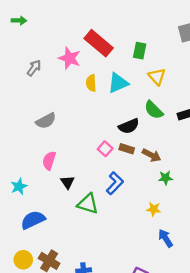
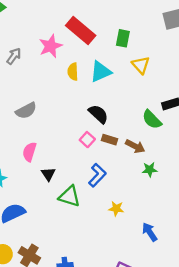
pink star: (70, 58) -> (51, 46), turned 30
green semicircle: (154, 110) -> (152, 120), moved
black semicircle: (129, 126) -> (98, 114), moved, turned -114
yellow star: (154, 209) -> (116, 209), moved

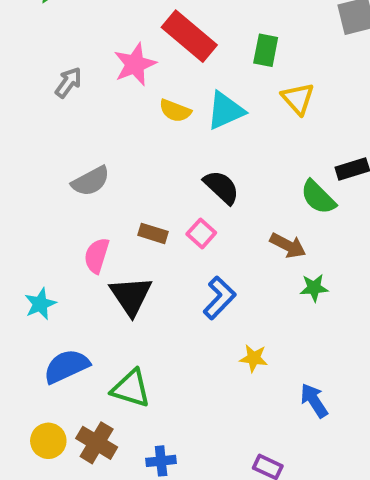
yellow semicircle: (73, 72) -> (175, 111), turned -66
brown rectangle: (110, 140) -> (153, 233), moved
black triangle: (48, 174) -> (131, 296), size x1.6
green triangle: (69, 196) -> (131, 388), moved

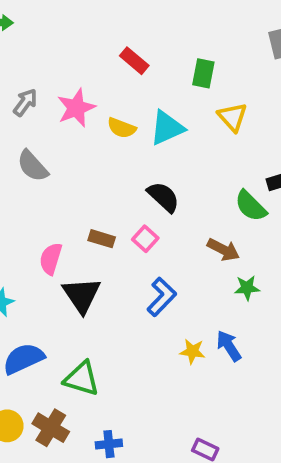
red rectangle: (189, 36) -> (134, 61), size x0.6
pink star: (135, 64) -> (76, 108), moved
gray semicircle: (91, 181) -> (33, 166), moved, turned 76
blue arrow: (314, 401) -> (229, 346), moved

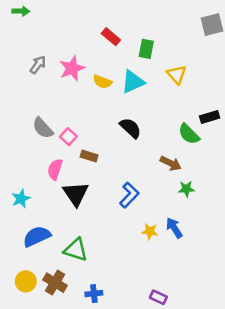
green rectangle: (203, 73) -> (146, 49), moved
gray semicircle: (33, 166) -> (43, 128), moved
pink square: (145, 239) -> (68, 137), moved

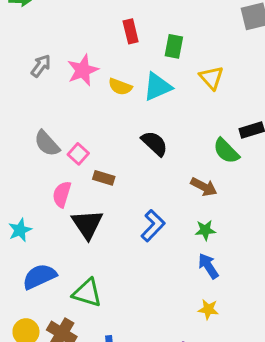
red rectangle: (111, 37) -> (131, 31), turned 36
green star: (186, 189) -> (205, 230), moved
yellow star: (150, 231) -> (208, 309), moved

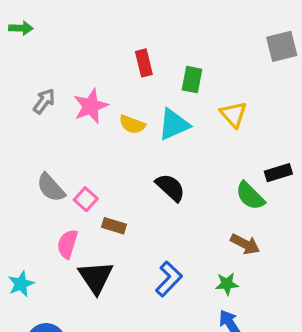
brown arrow: (204, 187) -> (245, 244), moved

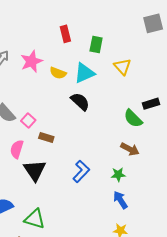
black semicircle: (170, 188) -> (80, 102), moved

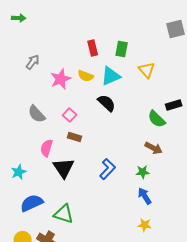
red rectangle: (65, 34) -> (93, 48), moved
pink star: (32, 61) -> (61, 79), moved
pink square: (28, 121) -> (70, 115), moved

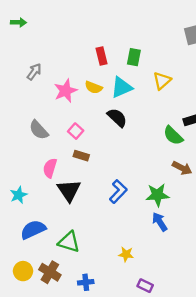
yellow triangle: (147, 70) -> (162, 81), turned 30
brown arrow: (154, 148) -> (182, 168), moved
green star: (143, 172) -> (157, 195), size x1.5
yellow star: (145, 225) -> (126, 254), moved

